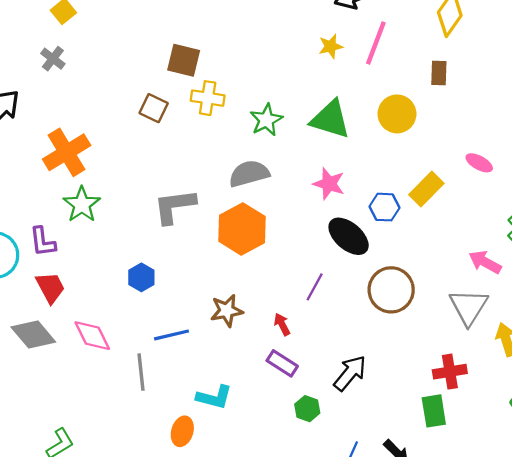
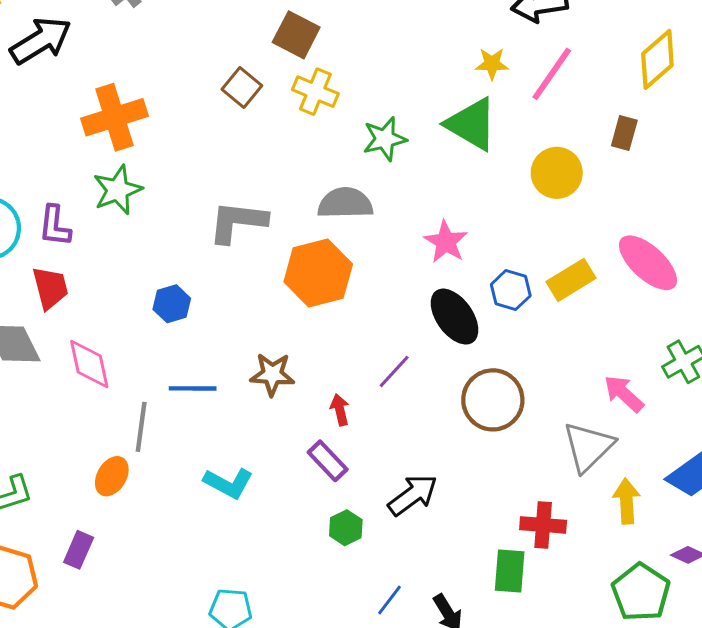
green triangle: (330, 119) -> (472, 124), moved
pink ellipse: (479, 163) -> (648, 263), size x1.8
orange ellipse: (182, 431) -> (112, 476), moved

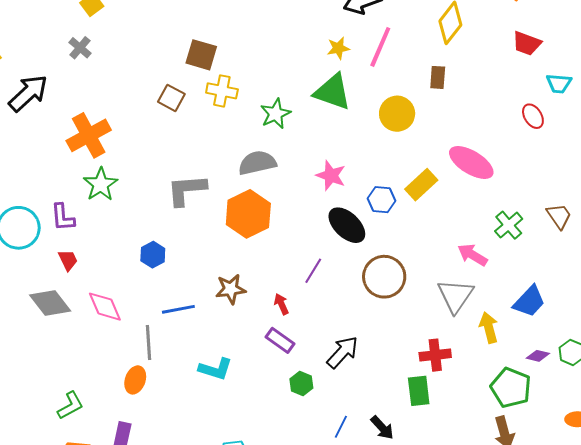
red trapezoid: (50, 288) -> (68, 260), size x0.7

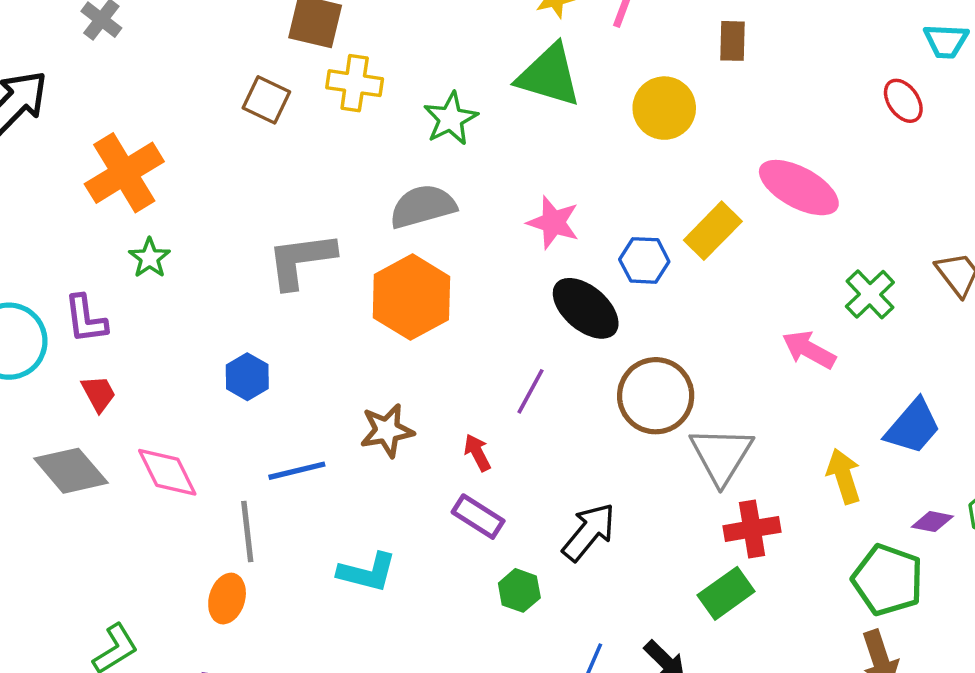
green star: (101, 184) -> (149, 258), size x0.7
gray triangle: (455, 296) -> (721, 455), moved
green rectangle: (419, 391) -> (726, 593), turned 64

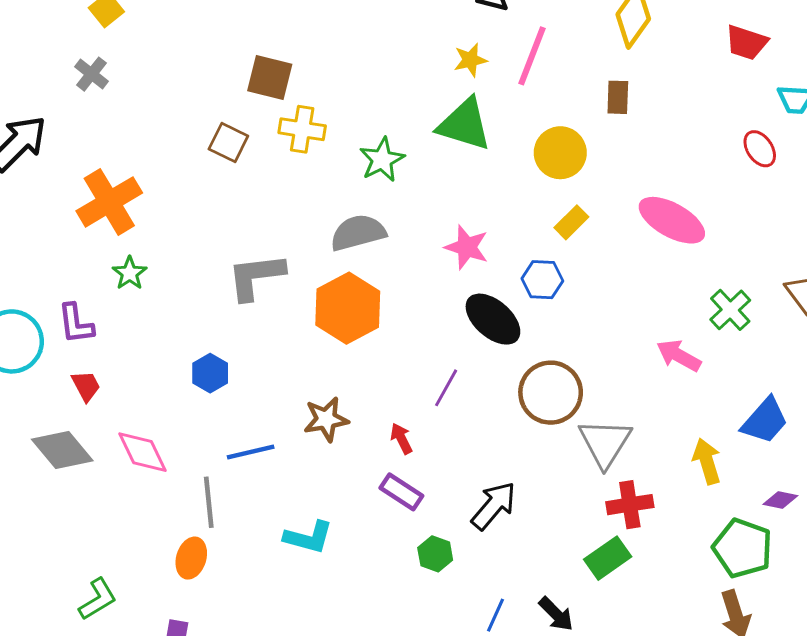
yellow rectangle: (713, 231) -> (571, 222), moved, size x0.7

